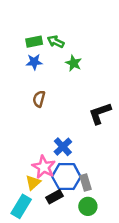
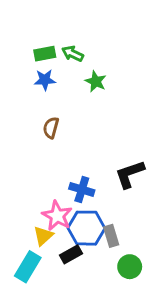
black L-shape: (100, 113) -> (130, 174), moved
blue cross: (63, 147) -> (82, 189), turned -30
green circle: (88, 206) -> (130, 267), moved

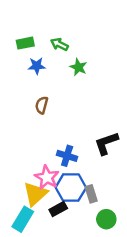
green rectangle: (45, 54) -> (25, 43), moved
yellow triangle: (43, 236) -> (35, 194), size x1.5

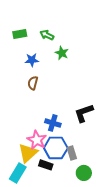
blue star: (37, 66) -> (32, 60), moved
black rectangle: (58, 209) -> (46, 165), turned 48

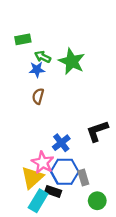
green arrow: (47, 35) -> (43, 57), moved
green star: (62, 53) -> (72, 61), size x1.6
blue cross: (53, 123) -> (61, 143), turned 35
cyan rectangle: (18, 173) -> (38, 201), moved

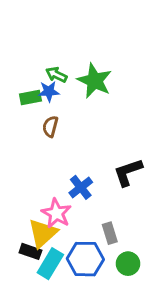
green rectangle: (23, 39) -> (30, 97), moved
blue hexagon: (65, 172) -> (85, 259), moved
black rectangle: (53, 191) -> (30, 251), moved

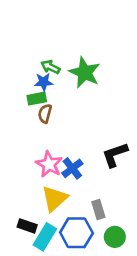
green rectangle: (30, 97) -> (37, 99), moved
pink star: (56, 213) -> (49, 164), moved
yellow triangle: (43, 233) -> (55, 199), moved

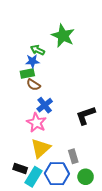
green star: (85, 72) -> (63, 36), moved
brown semicircle: (45, 114) -> (33, 85), turned -72
blue cross: (72, 168) -> (45, 105), moved

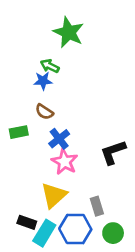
green star: (63, 36) -> (69, 32), moved
green rectangle: (27, 73) -> (19, 132), moved
pink star: (36, 123) -> (65, 162), moved

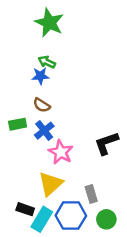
green star: (69, 32) -> (49, 23), moved
blue cross: (59, 139) -> (44, 131), moved

